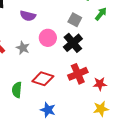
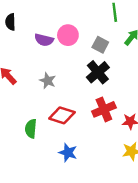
pink circle: (48, 38) -> (68, 35), moved
gray star: (23, 48) -> (48, 81), moved

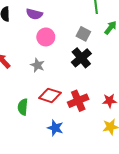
pink circle: (68, 35) -> (46, 37), moved
purple semicircle: (44, 40) -> (34, 14), moved
red cross: (104, 109) -> (78, 101), moved

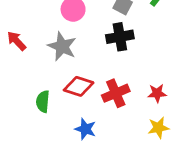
black cross: (81, 58) -> (120, 37), turned 30
gray star: (37, 65) -> (62, 46), size x1.5

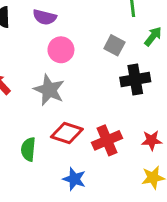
black cross: (120, 37) -> (135, 79), moved

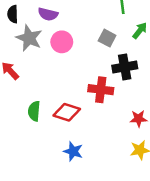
gray star: (49, 90) -> (29, 38), moved
red cross: (107, 140) -> (101, 90), moved, turned 30
green semicircle: (28, 149) -> (34, 111), moved

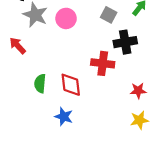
red diamond: (67, 112) -> (71, 85), turned 65
blue star: (73, 151) -> (64, 117), moved

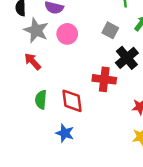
black cross: (125, 42) -> (127, 58), turned -30
red arrow: (18, 46) -> (33, 61), moved

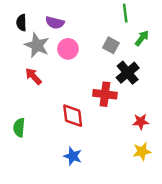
green semicircle: (41, 100) -> (19, 128), moved
blue star: (65, 133) -> (73, 156), moved

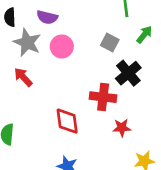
red star: (141, 122) -> (122, 128), moved

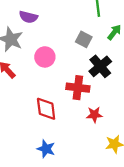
pink circle: (62, 46) -> (45, 57), moved

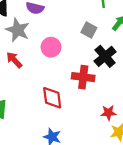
red star: (94, 115) -> (108, 113), moved

